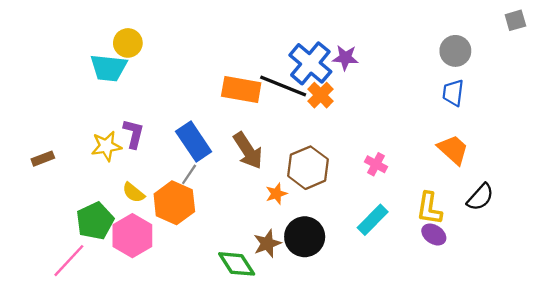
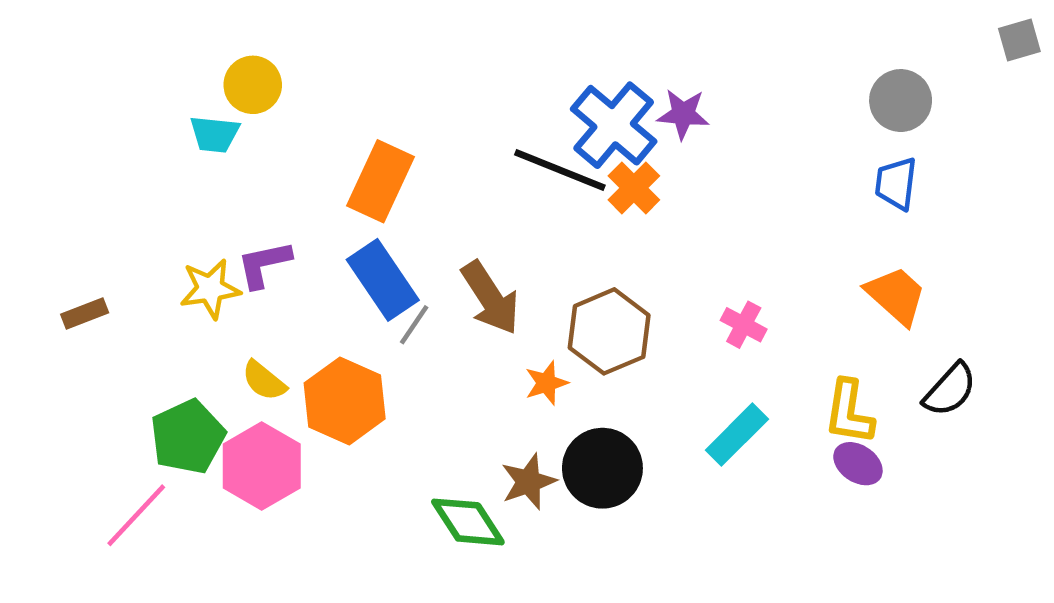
cyan trapezoid: (109, 68) -> (215, 134), size x0.7
orange rectangle: (241, 89) -> (381, 181), moved, turned -75
purple L-shape: (134, 134) -> (264, 264), turned -116
gray line: (189, 174) -> (414, 325), moved

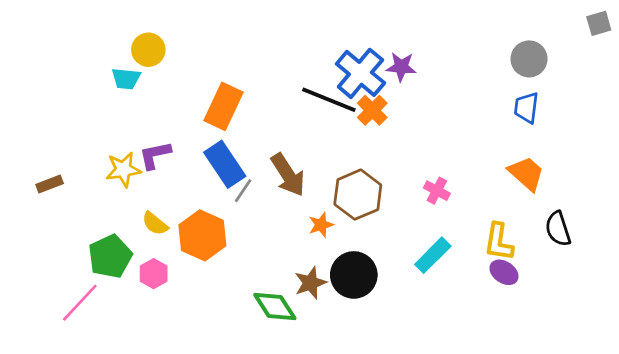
black semicircle: (950, 390) -> (558, 229), turned 120
pink hexagon: (262, 466) -> (154, 274), size x0.6

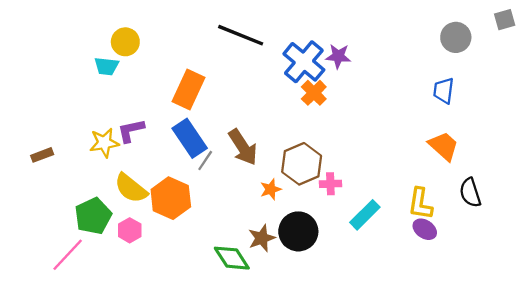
gray circle: (529, 59) -> (456, 37), moved
black line: (329, 100) -> (241, 35), moved
pink cross: (437, 191) -> (330, 184), moved, turned -30
yellow semicircle: (155, 224) -> (131, 188), size x1.5

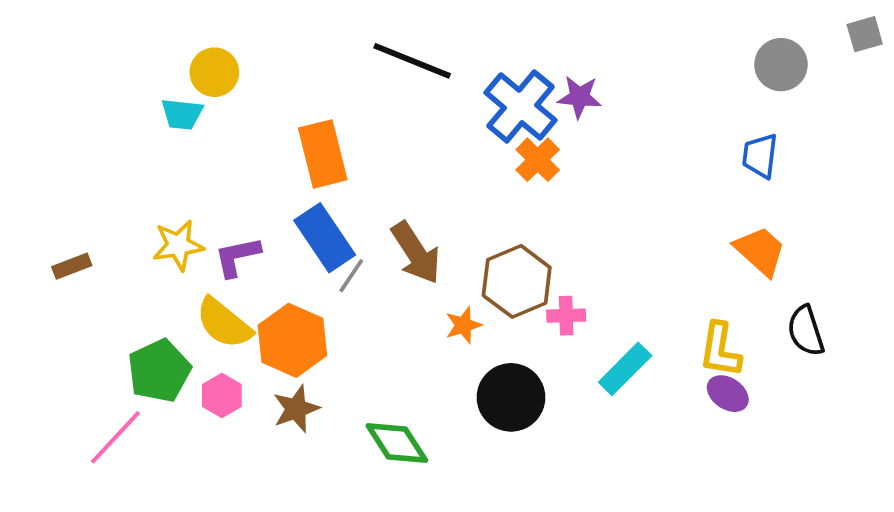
orange rectangle: (189, 90) -> (323, 154), turned -39
purple L-shape: (131, 131) -> (237, 257), moved
brown star: (262, 238) -> (296, 409), moved

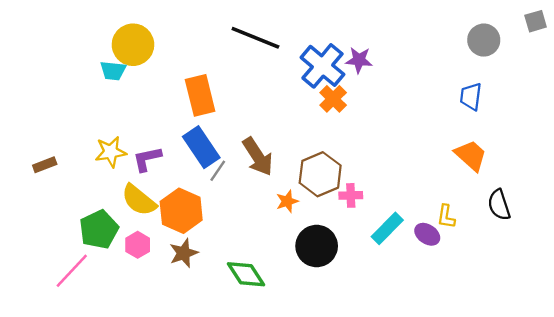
yellow circle: (214, 72) -> (133, 45), size x1.4
yellow L-shape: (720, 350) -> (446, 217), size x0.7
purple ellipse: (728, 394) -> (427, 234), moved

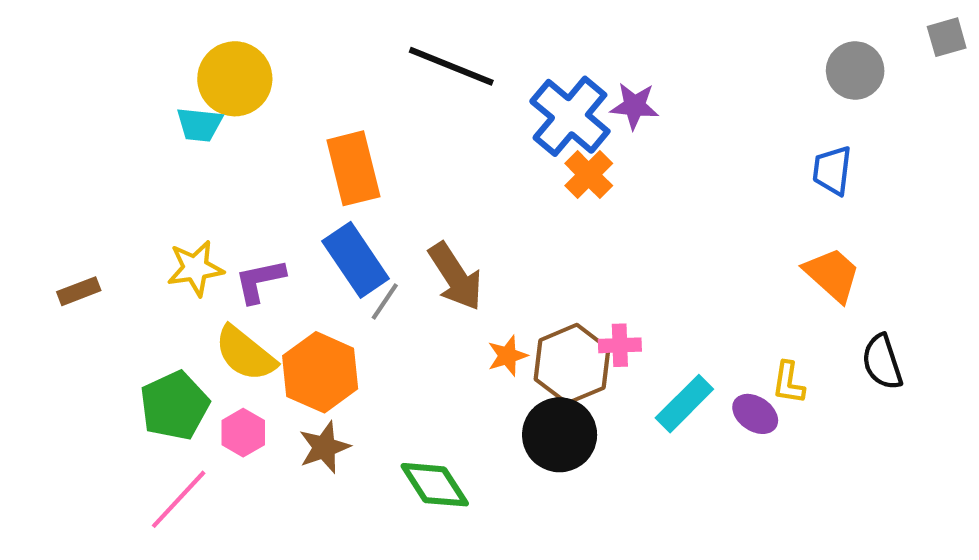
brown hexagon: (320, 174) -> (572, 364), moved
pink line: (72, 271) -> (179, 499), moved

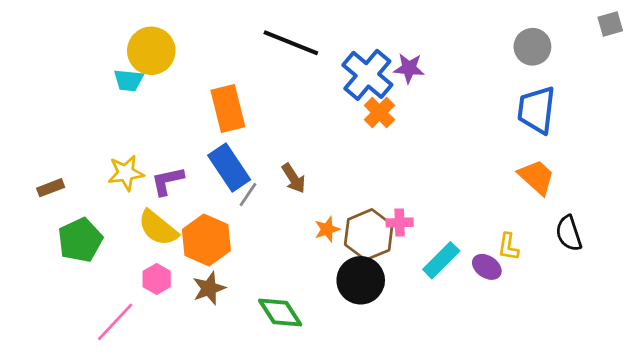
gray circle: (855, 70) -> (532, 47), moved
blue trapezoid: (832, 170) -> (536, 110), size x1.5
brown arrow: (455, 277) -> (294, 178), size x0.7
green pentagon: (174, 406) -> (80, 240), moved

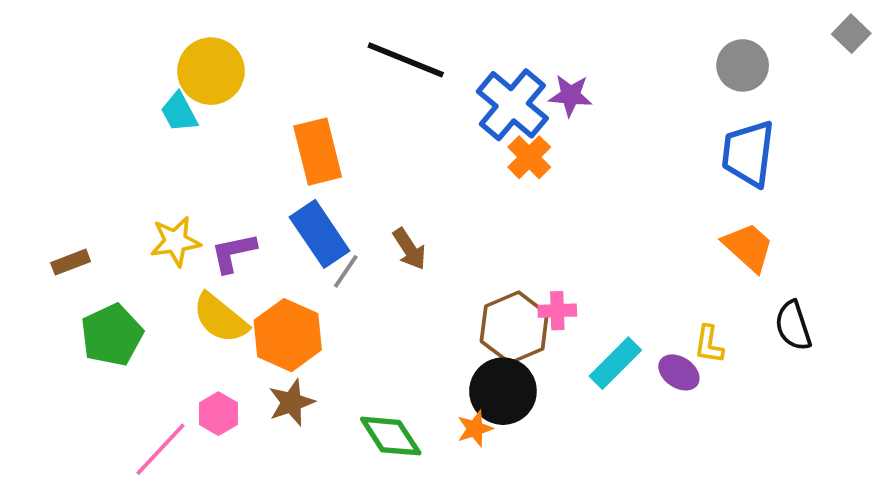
gray square: (610, 24) -> (851, 34), turned -30
cyan trapezoid: (128, 80) -> (179, 112), turned 56
orange star: (327, 229) -> (475, 429), moved
pink hexagon: (157, 279) -> (218, 414), moved

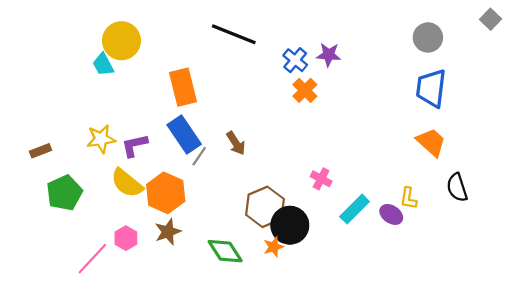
blue cross: (512, 105) -> (295, 60), size x0.6
pink cross: (557, 311) -> (321, 179), turned 30
brown hexagon: (514, 328) -> (265, 207), moved

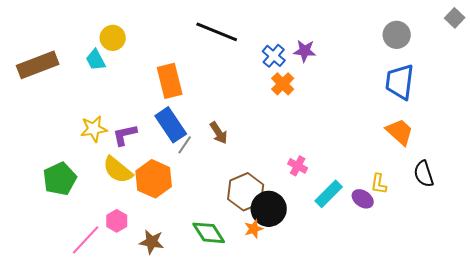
yellow circle: (121, 41) -> (113, 38), size x0.7
brown rectangle: (41, 151) -> (38, 65), moved, size x2.0
brown star: (168, 232) -> (152, 242), moved, turned 30

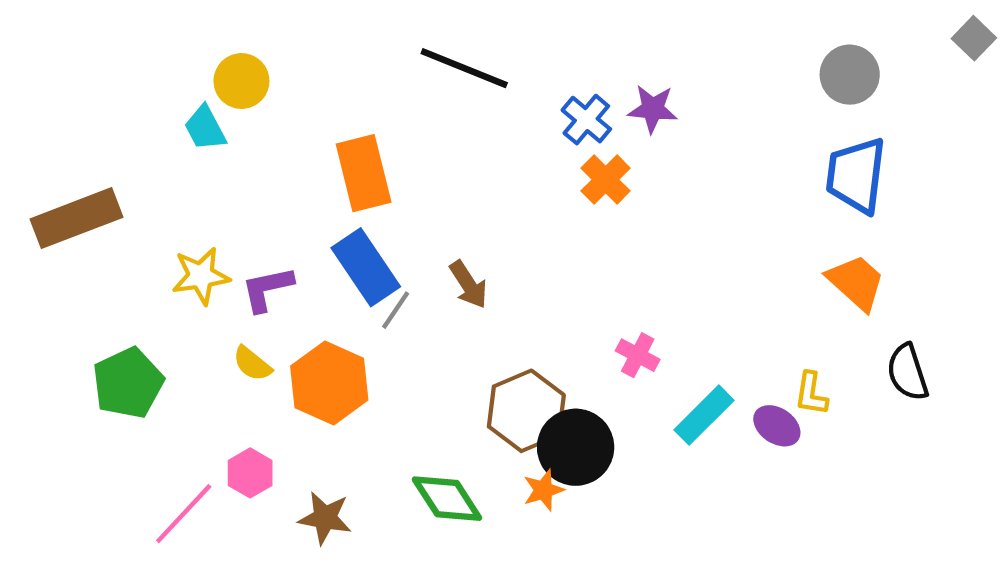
brown rectangle: (38, 65) -> (77, 218), moved
yellow semicircle: (118, 170) -> (252, 364), size x0.6

